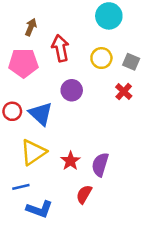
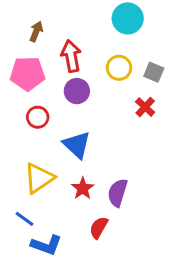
purple circle: (72, 90) -> (77, 91), moved
red circle: (12, 111) -> (38, 117), moved
blue triangle: (41, 114) -> (77, 145), moved
blue line: (21, 187) -> (25, 219), turned 49

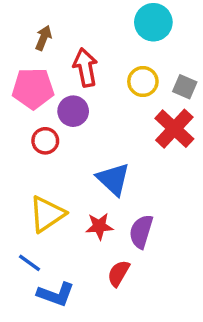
purple circle: (77, 91) -> (73, 111), moved
red cross: (145, 107) -> (174, 129), size x1.6
blue triangle: (77, 145) -> (113, 179), moved
red star: (83, 188) -> (99, 226), turned 30

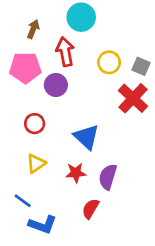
cyan circle: (153, 22) -> (81, 17), moved
red circle: (45, 141) -> (35, 124), moved
yellow triangle: (47, 214) -> (36, 163), size x0.7

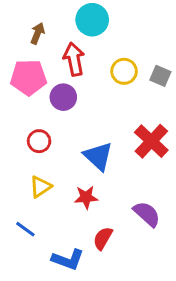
red cross: (133, 98) -> (151, 141), moved
purple semicircle: (108, 177) -> (147, 214), moved, turned 115
blue L-shape: (43, 225) -> (68, 260), moved

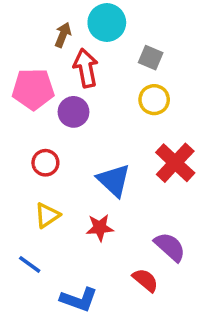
brown arrow: (38, 33) -> (63, 35), moved
yellow circle: (124, 71) -> (154, 100), moved
gray square: (160, 76) -> (151, 58), moved
red semicircle: (103, 238) -> (145, 280), moved, turned 100

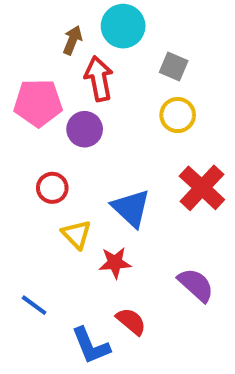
yellow triangle: (47, 215) -> (77, 234), moved, turned -40
red semicircle: (145, 280) -> (131, 321), moved
blue L-shape: (79, 299) -> (91, 346), turned 48

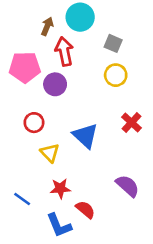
red cross: (202, 188) -> (132, 123), size x0.7
red star: (115, 263) -> (60, 188), moved

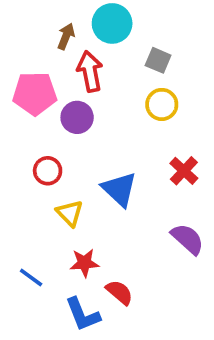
purple semicircle: (128, 186) -> (188, 239), moved

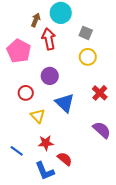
pink pentagon: (35, 93) -> (19, 51), turned 30
purple circle: (77, 117) -> (50, 76), moved

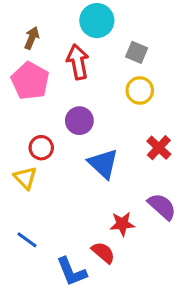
brown arrow: (36, 20) -> (32, 38), moved
yellow triangle: (38, 116) -> (25, 178), moved
red star: (46, 143) -> (122, 224), moved

